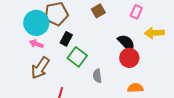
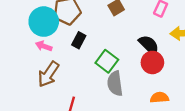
green square: (77, 57) -> (107, 61), moved
gray semicircle: (97, 76) -> (115, 83), size x1.5

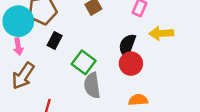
black semicircle: (149, 45) -> (127, 45), turned -115
pink arrow: (44, 46) -> (18, 47), turned -119

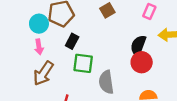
cyan circle: (18, 21) -> (39, 24), size x0.7
green square: (84, 62) -> (83, 63), moved, turned -30

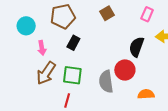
cyan circle: (39, 24) -> (26, 26), moved
red circle: (142, 62) -> (125, 70), moved
green square: (83, 63) -> (72, 75), moved

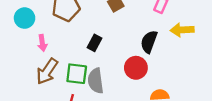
black rectangle: (73, 43) -> (94, 43), moved
gray semicircle: (106, 82) -> (96, 81), moved

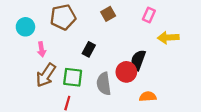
black semicircle: (149, 42) -> (138, 60), moved
gray semicircle: (96, 81) -> (104, 84), moved

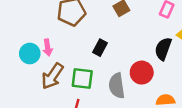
cyan circle: (25, 27) -> (30, 54), moved
black semicircle: (138, 60) -> (163, 49), moved

